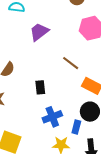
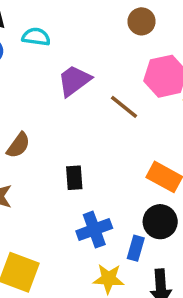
brown line: (71, 63) -> (124, 107), moved

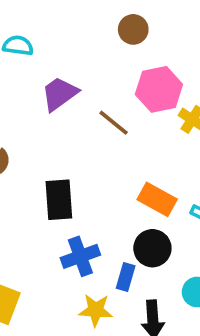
black rectangle: (74, 178) -> (59, 200), size x1.5

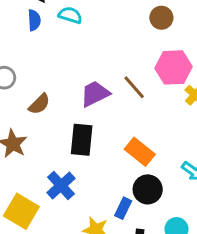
purple trapezoid: (59, 94) -> (95, 94), moved
orange rectangle: (157, 199) -> (140, 152), moved
blue cross: (80, 256) -> (61, 185), moved, turned -32

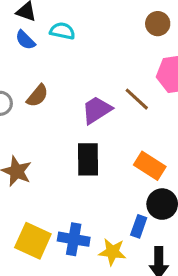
blue semicircle: (34, 20) -> (25, 40), turned 144
brown semicircle: (39, 104) -> (37, 96), moved
blue cross: (61, 185) -> (74, 239), moved, turned -32

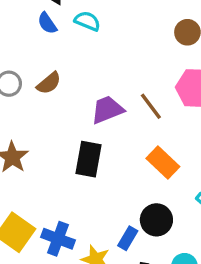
orange rectangle: (150, 166) -> (163, 162), moved

